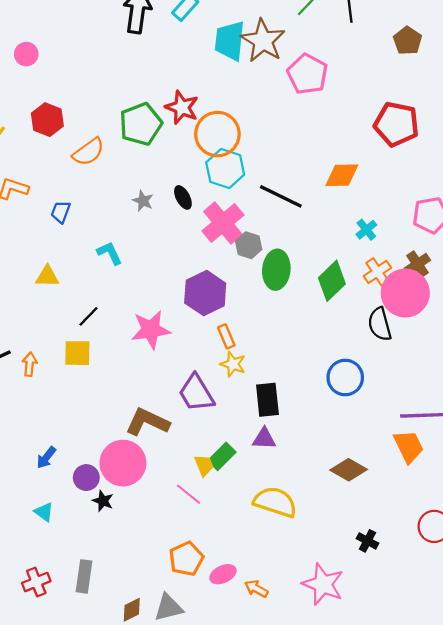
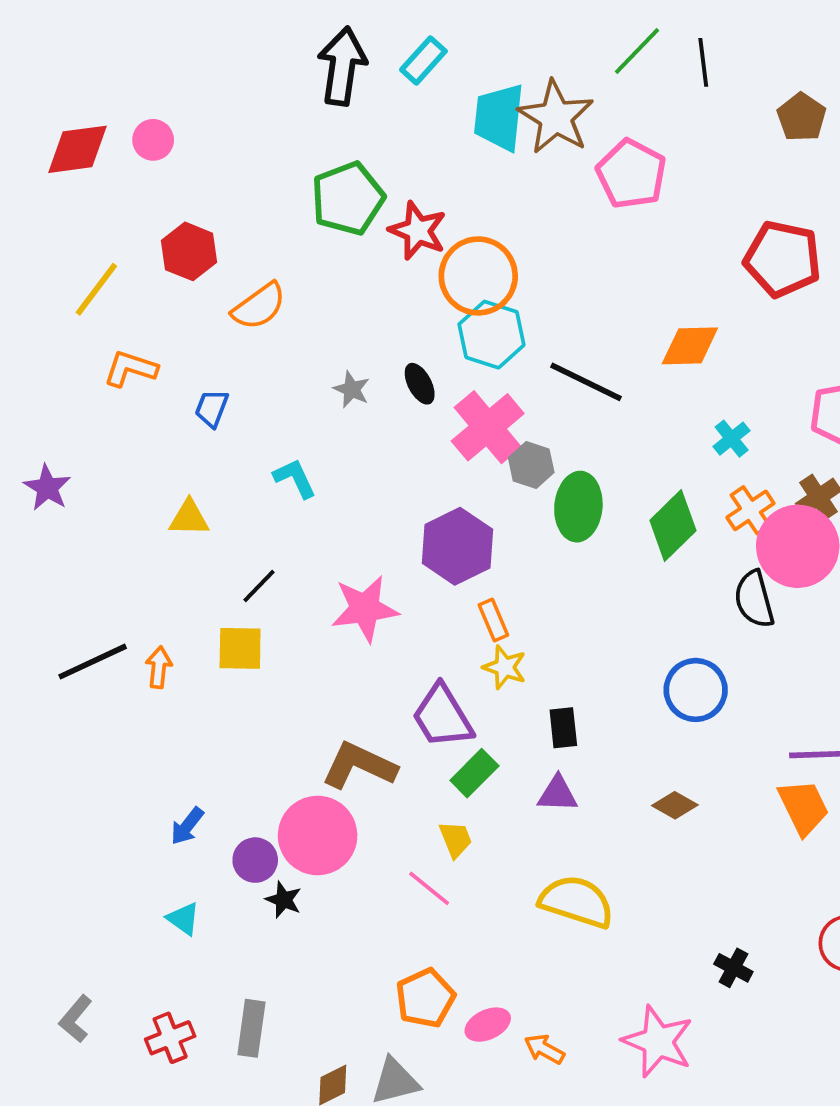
green pentagon: (141, 124) -> (348, 198), moved
black rectangle: (267, 400) -> (563, 728), size x0.7
green rectangle: (222, 456) -> (474, 773), moved
brown diamond: (349, 470) -> (675, 805), moved, size x0.7

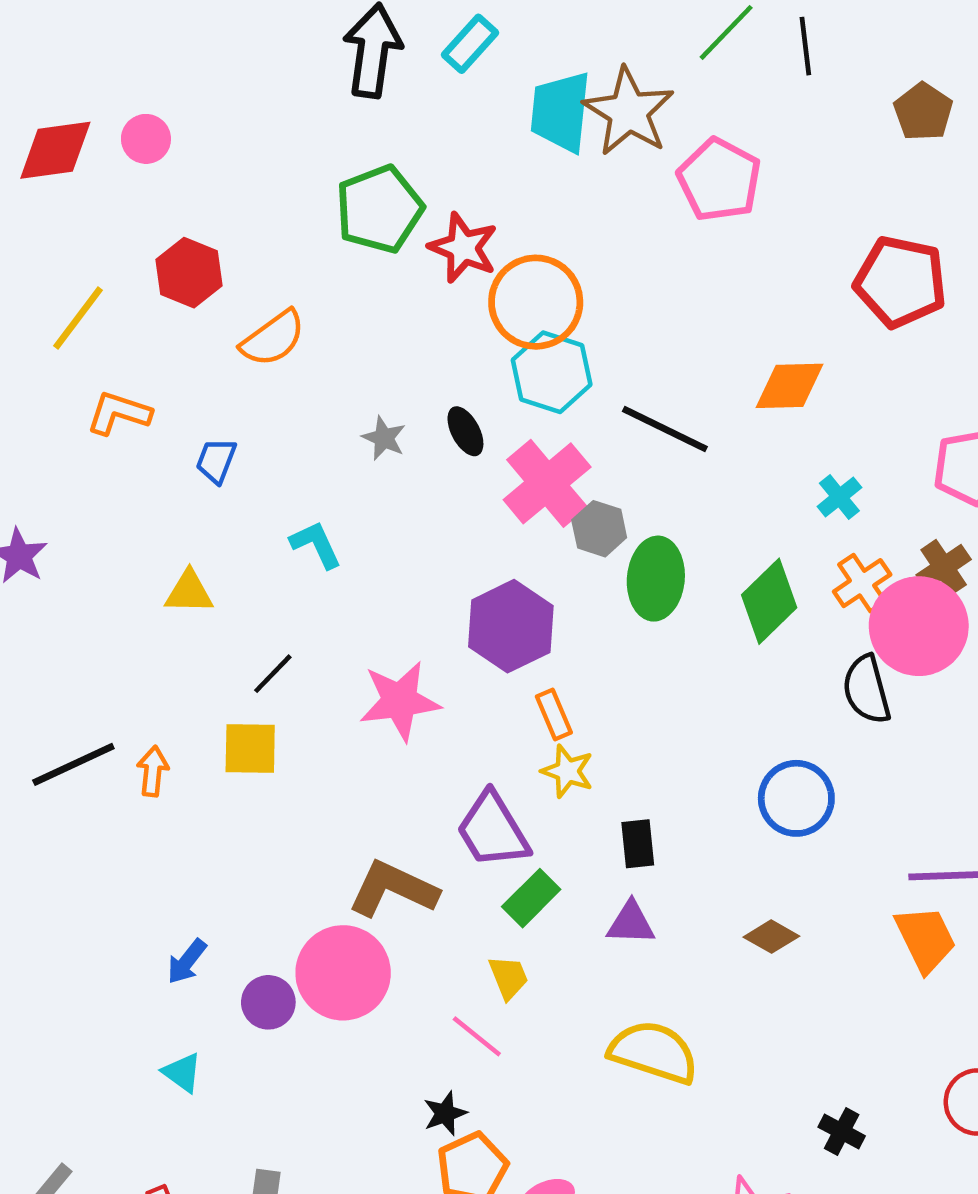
black star: (284, 900) -> (445, 1113), moved, turned 30

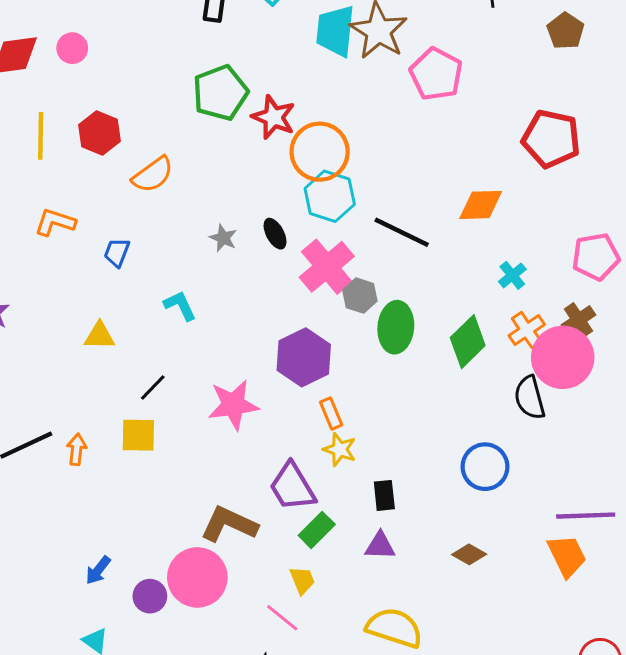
yellow line: (78, 318) -> (41, 136), moved, turned -36

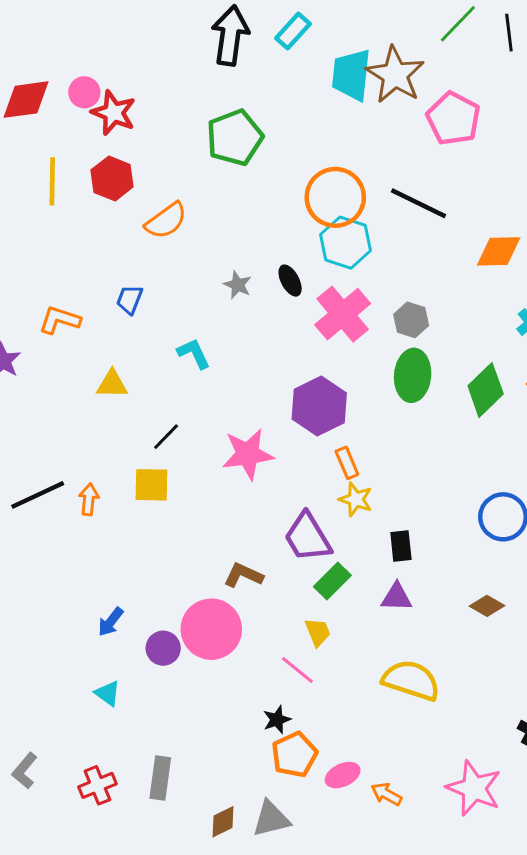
red star: (274, 117) -> (114, 113), moved
orange L-shape: (55, 222) -> (60, 320), moved
black line: (402, 232) -> (418, 203), moved
gray hexagon: (360, 296) -> (411, 320), moved
brown L-shape: (229, 524) -> (243, 575), size x0.7

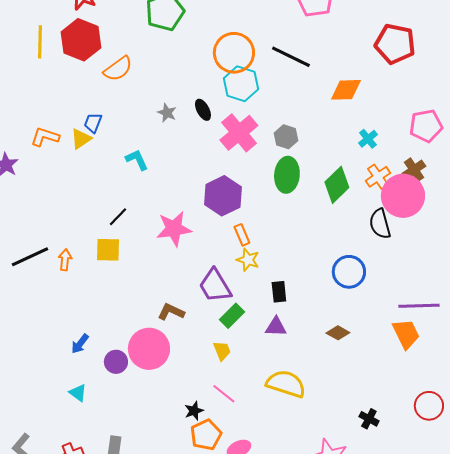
red hexagon: (112, 178) -> (81, 40), size x1.4
yellow triangle: (112, 384) -> (81, 139), moved, turned -35
pink line: (297, 670) -> (224, 394), moved

